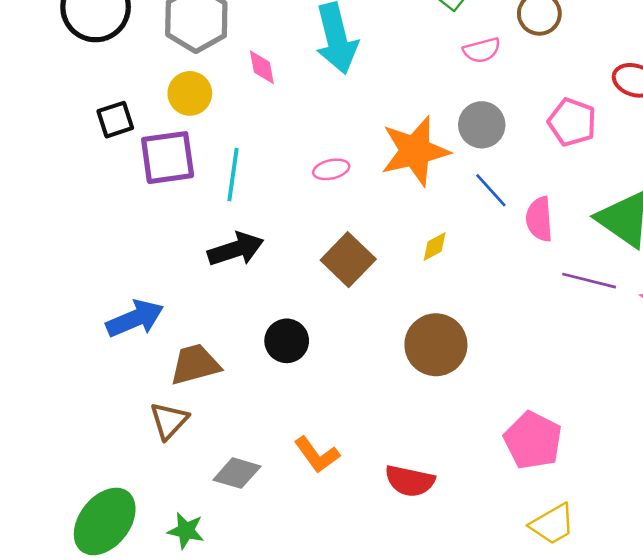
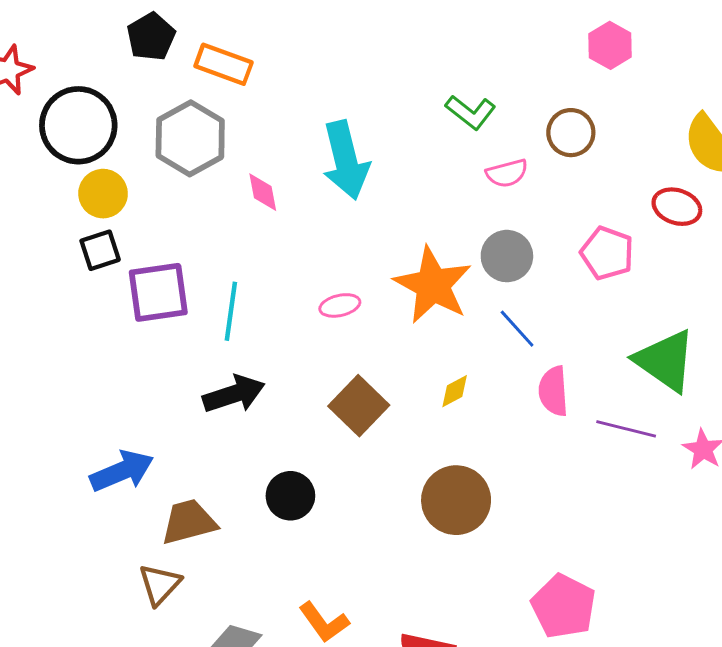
yellow circle: (190, 93) -> (103, 194), moved
orange star: (415, 151) -> (433, 285), turned -30
pink semicircle: (539, 219) -> (553, 391), moved

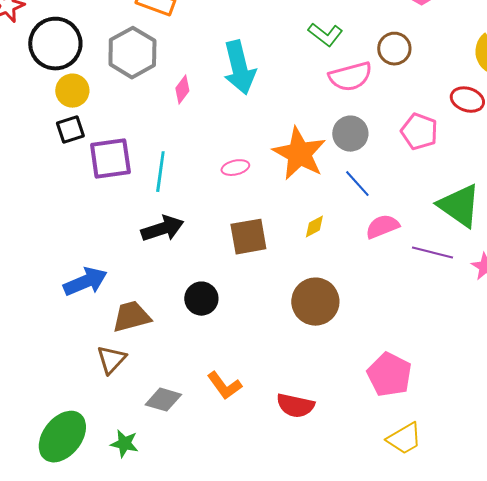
pink semicircle: (507, 173) -> (350, 77), size x1.5
pink diamond: (263, 192) -> (182, 90), turned 48
pink semicircle: (553, 391) -> (382, 227), turned 72
brown square: (359, 406) -> (248, 237), turned 36

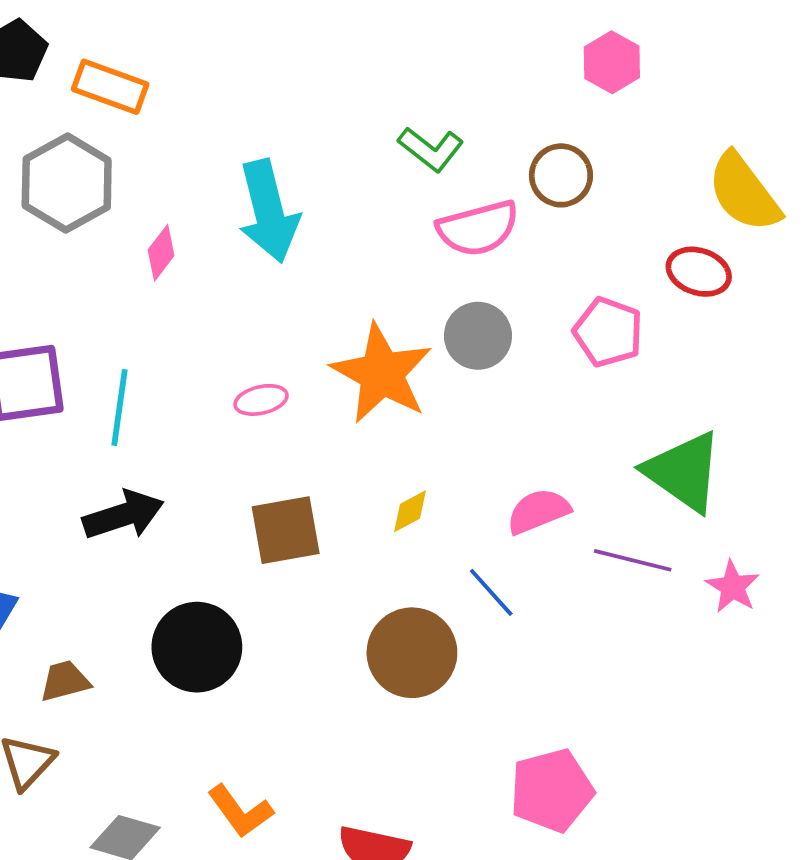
blue line: (357, 184) -> (491, 592), moved
black circle: (201, 299) -> (197, 647), size x1.4
brown trapezoid: (131, 317) -> (65, 681), size x0.7
pink pentagon: (389, 375) -> (552, 790), turned 30

